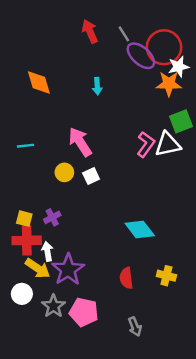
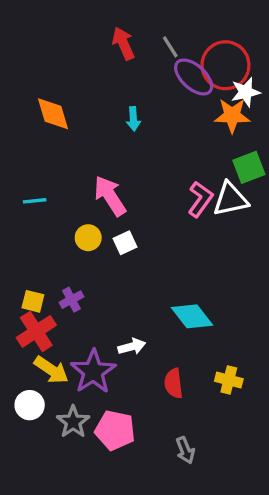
red cross: (27, 240) -> (36, 331), turned -32
white arrow: (47, 251) -> (132, 347), moved, turned 84

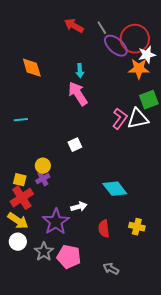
red arrow: (123, 43) -> (74, 26), turned -36
pink arrow: (110, 196) -> (78, 94), moved
yellow circle: (88, 238) -> (43, 166), moved
yellow arrow: (51, 370) -> (18, 221), moved
gray arrow: (185, 450) -> (111, 269), turned 140

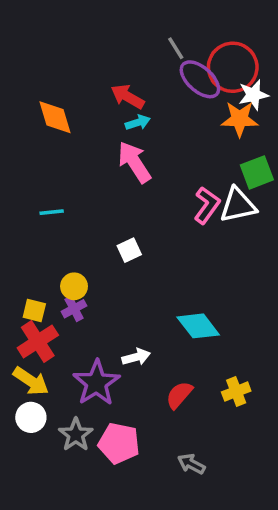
red arrow: (74, 26) -> (127, 97), moved
cyan arrow: (80, 71) -> (138, 122), turned -104
cyan line: (21, 120) -> (52, 212), moved
yellow cross: (137, 227) -> (236, 392), turned -35
red semicircle: (104, 229) -> (179, 395), turned 48

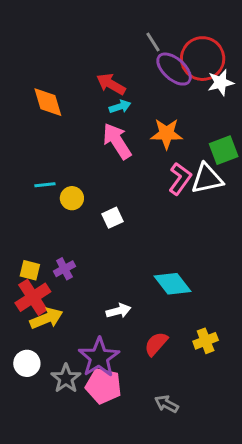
orange star: (240, 119) -> (167, 134), moved
yellow circle: (74, 286) -> (72, 198), moved
yellow arrow: (31, 381) -> (46, 318), moved, turned -56
purple star: (96, 383) -> (99, 357), moved

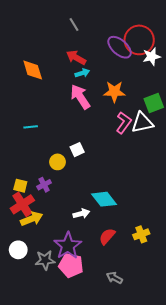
gray line: (153, 42) -> (74, 24), moved
yellow circle: (72, 198) -> (57, 162), moved
cyan diamond: (173, 284) -> (104, 199), moved
gray star: (66, 378) -> (45, 260), turned 30

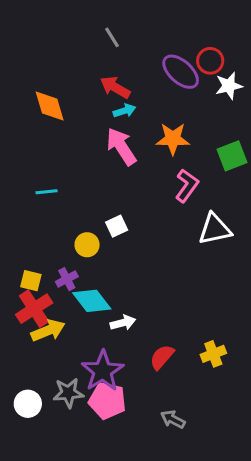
red circle: (139, 40) -> (210, 61), size x0.6
white triangle: (142, 123) -> (215, 229), moved
cyan diamond: (104, 199) -> (92, 301), moved
white circle: (18, 250) -> (28, 404), moved

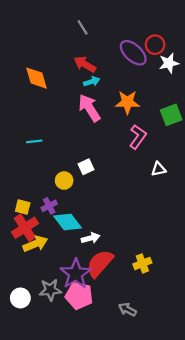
white triangle: (215, 229) -> (159, 169), size x0.6
yellow cross: (213, 354) -> (142, 263), moved
red semicircle: (162, 357) -> (100, 263), moved, size x1.5

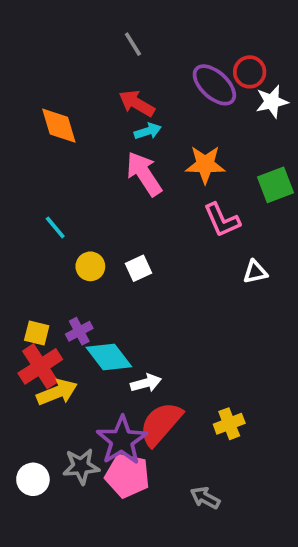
pink L-shape: (138, 137) -> (222, 220), turned 120
cyan line: (34, 141) -> (55, 227), turned 56
yellow circle: (64, 181) -> (90, 266), moved

